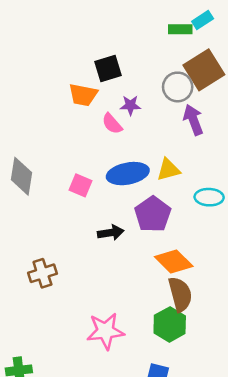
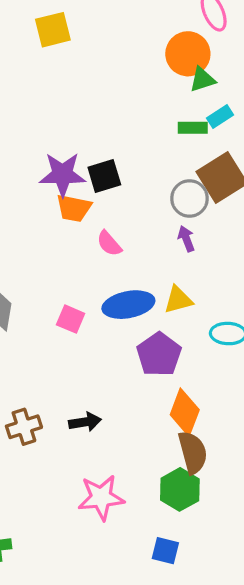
purple star: (130, 105) -> (63, 174), moved, size x1.8
purple arrow: (193, 120) -> (186, 239), moved, size x0.7
black arrow: (111, 233) -> (85, 422), moved
orange diamond: (174, 261) -> (185, 412), turned 66

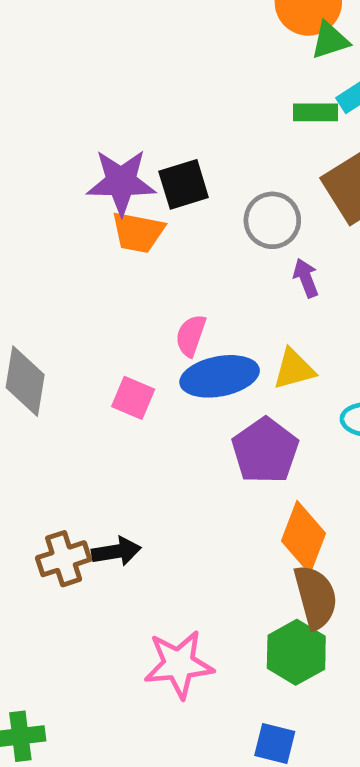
gray circle: (189, 198) -> (272, 220), moved
pink semicircle: (109, 244) -> (191, 336), moved, turned 60
black arrow: (85, 422) -> (116, 551), moved

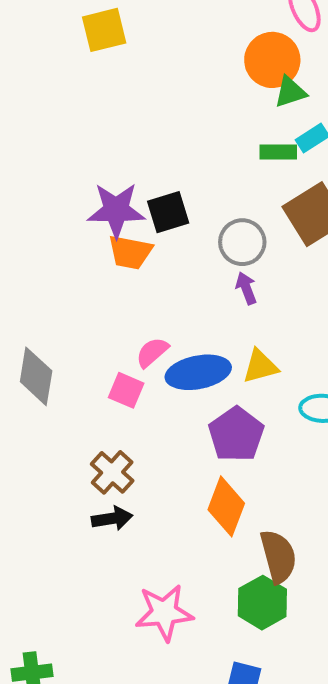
purple arrow: (306, 278) -> (246, 288), moved
pink semicircle: (191, 336) -> (152, 352), moved, turned 30
orange diamond: (304, 537) -> (226, 506), moved
brown cross: (64, 559) -> (112, 472), moved, turned -30

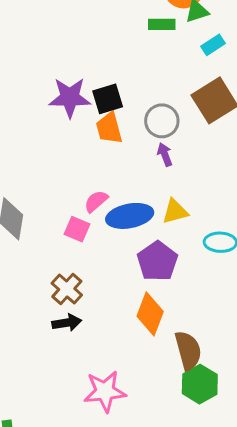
green rectangle: (278, 152) -> (162, 24), moved
orange trapezoid: (130, 252) -> (109, 128), moved, turned 64
green hexagon: (262, 603) -> (200, 384), moved

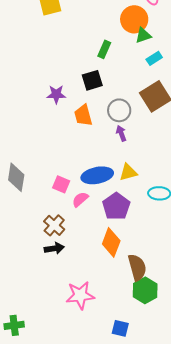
green rectangle: (162, 24) -> (104, 49), moved, turned -66
purple star: (70, 97) -> (56, 94), size x0.7
black square: (108, 99) -> (92, 80), moved
pink semicircle: (96, 201) -> (80, 199), moved

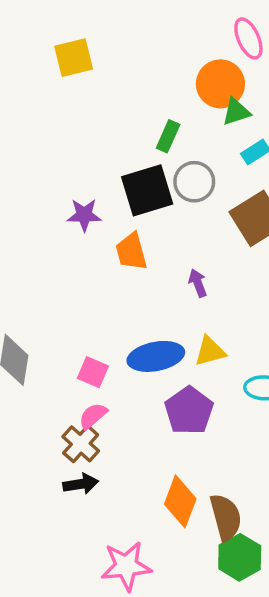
black square: (92, 80) -> (147, 190), size x1.4
gray circle: (119, 110) -> (194, 182), moved
pink semicircle: (80, 199) -> (93, 416), moved
orange diamond: (111, 242) -> (180, 501), moved

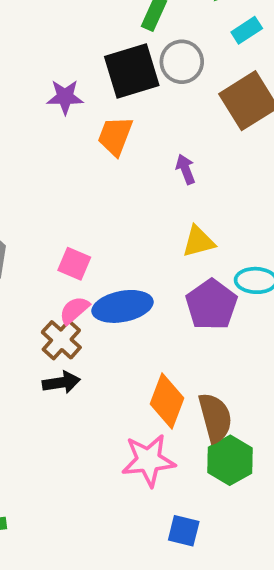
orange trapezoid: (131, 252) -> (115, 136), turned 36
blue ellipse: (156, 356) -> (122, 306), moved
purple pentagon: (189, 411) -> (211, 305), moved
pink star: (126, 566) -> (148, 460), moved

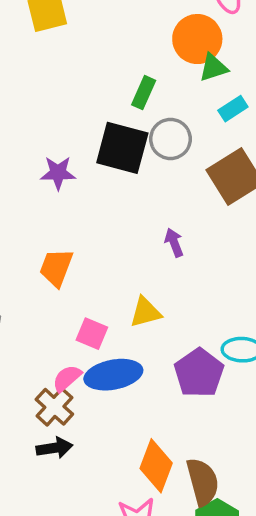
black square: (132, 71) -> (122, 148), turned 32
orange trapezoid: (115, 136) -> (56, 268), moved
yellow triangle: (198, 242) -> (145, 312), moved
pink square: (74, 264) -> (92, 334), moved

